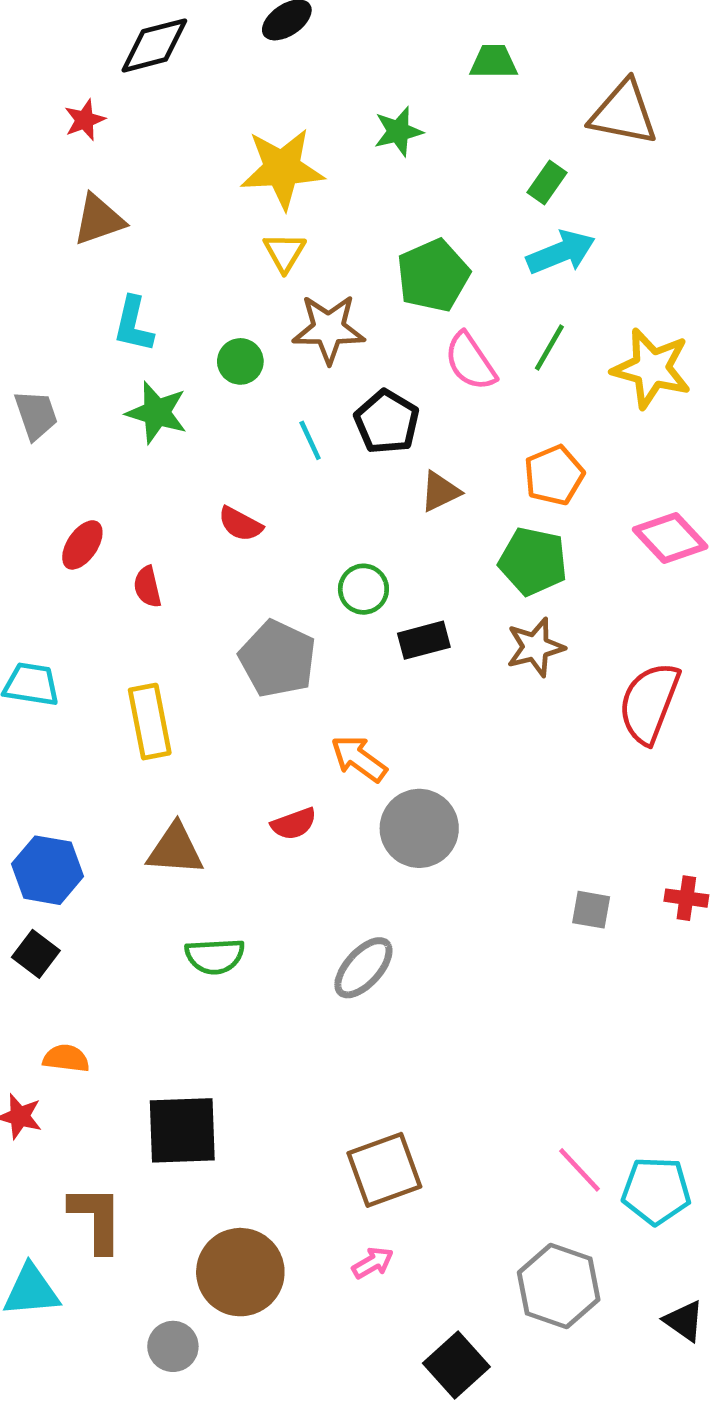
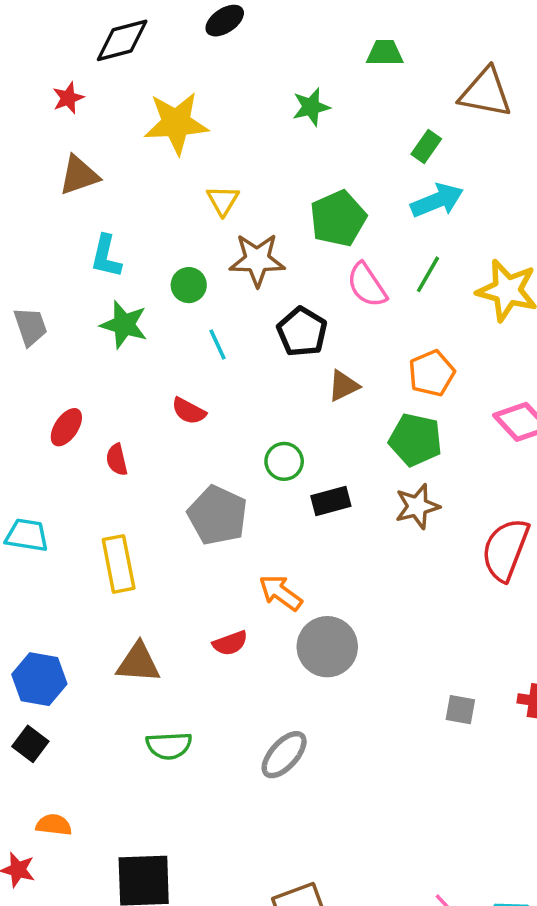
yellow star: (282, 169) -> (176, 123), moved
cyan line: (310, 440) -> (218, 344), moved

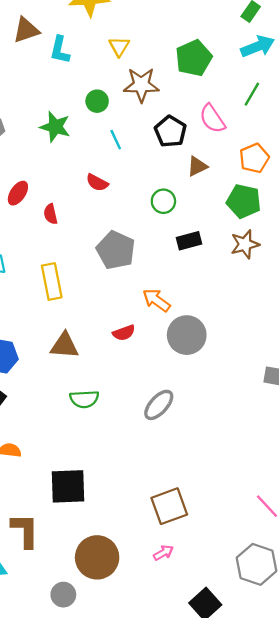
cyan L-shape: (106, 256) -> (60, 50), moved
pink semicircle: (367, 285) -> (212, 119), moved
green circle: (284, 461) -> (163, 201), moved

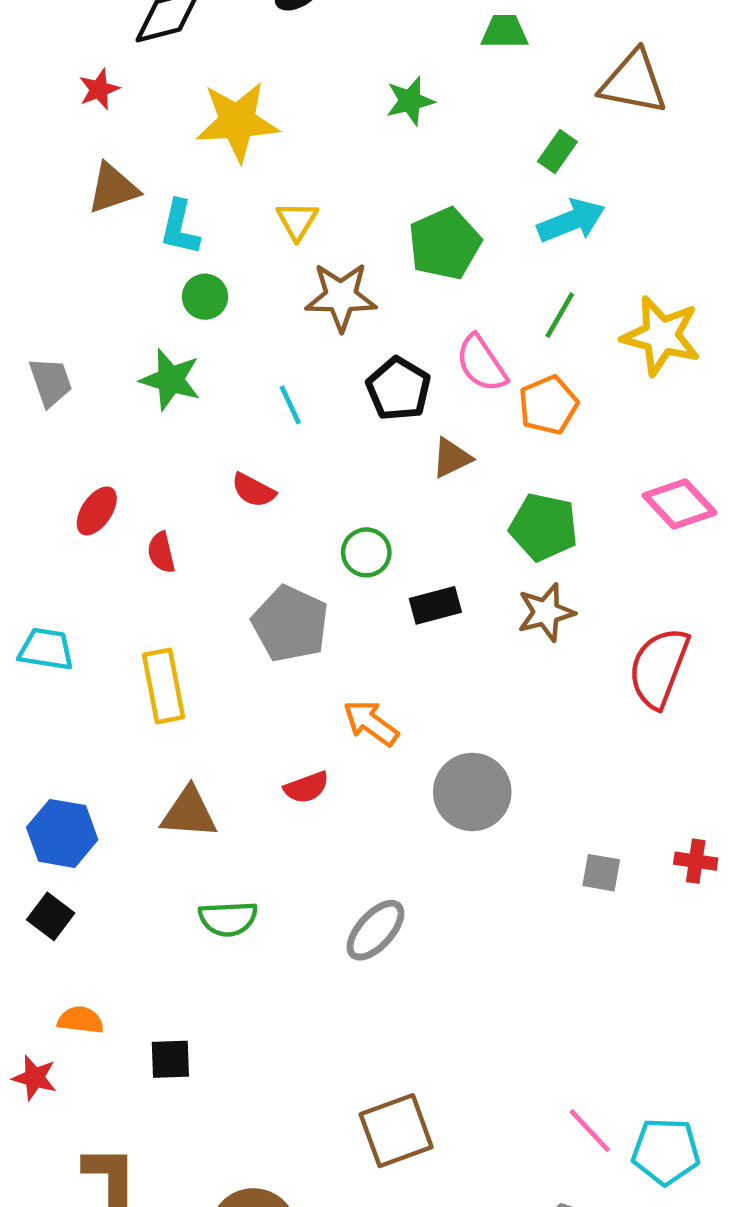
green circle: (97, 101) -> (205, 297), moved
orange pentagon: (254, 158) -> (548, 405), moved
green circle: (163, 201) -> (366, 552), moved
gray circle: (187, 335) -> (472, 792), moved
black square: (68, 486) -> (170, 1059), moved, size x0.6

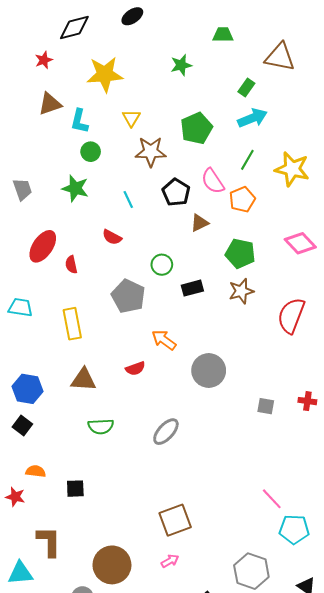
red ellipse: (97, 511) -> (43, 246), size x1.5
pink line: (590, 1131) -> (272, 499), moved

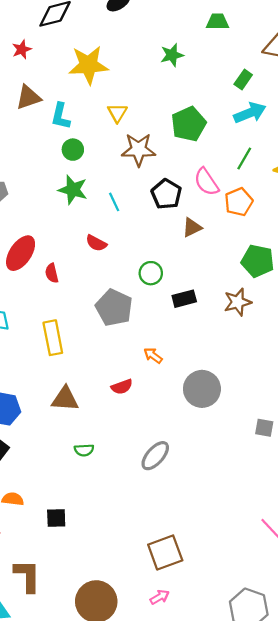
green star: (75, 188) -> (73, 190), moved
green pentagon: (240, 253) -> (258, 261), moved
orange arrow: (164, 340) -> (153, 355), size x0.7
green semicircle: (101, 426) -> (84, 450), size x0.7

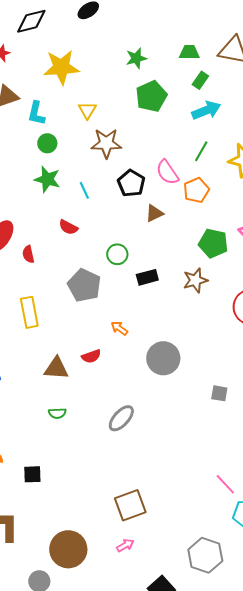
green trapezoid: (218, 22) -> (189, 52), moved
green pentagon: (189, 124) -> (151, 96), moved
brown triangle: (65, 399) -> (56, 368), moved

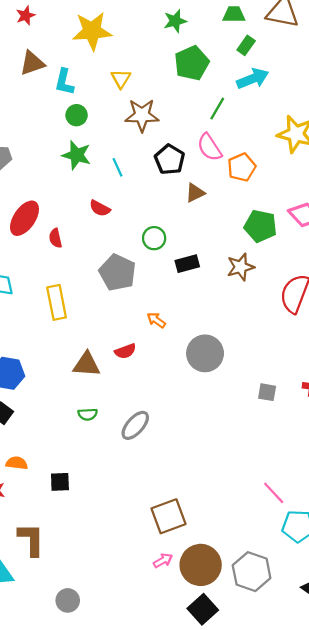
green line: (201, 151) -> (217, 109), moved
gray ellipse: (121, 418) -> (135, 425), moved
brown circle: (68, 549) -> (201, 565), moved

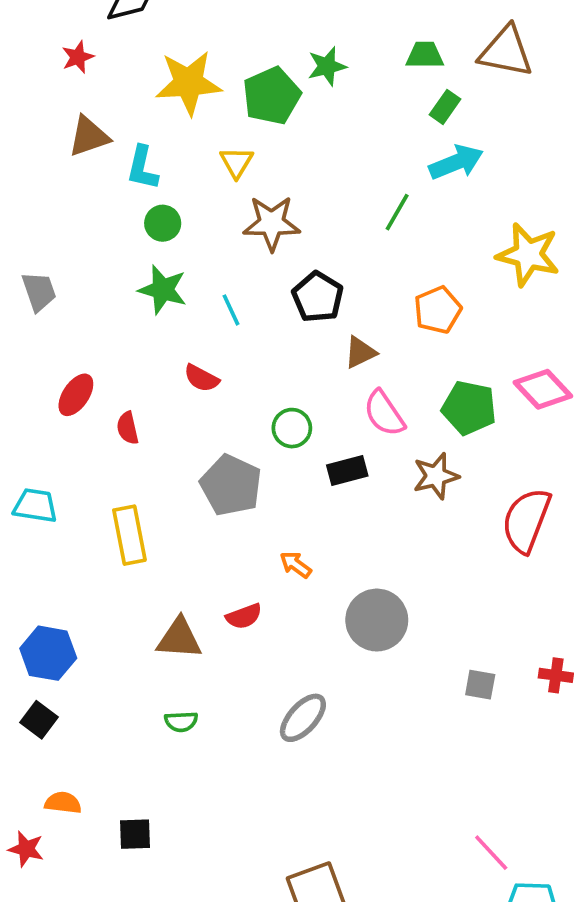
green pentagon: (192, 63) -> (272, 96), moved
pink semicircle: (209, 147) -> (384, 413), moved
red ellipse: (24, 218) -> (76, 395), size x0.7
gray ellipse: (135, 425) -> (303, 718), moved

